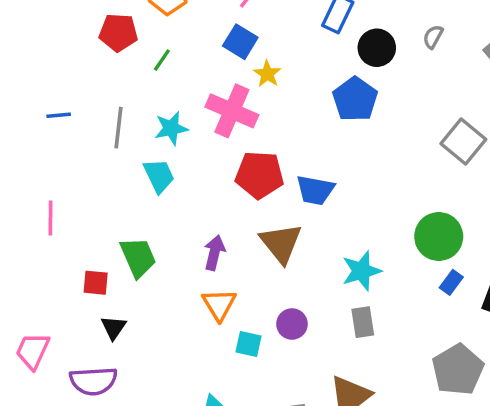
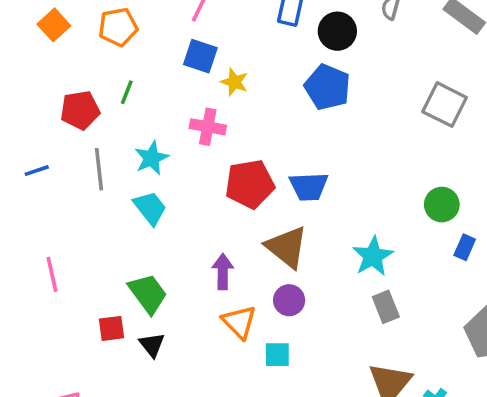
red pentagon: (118, 32) -> (80, 110), moved
pink cross: (232, 111) -> (208, 127), size x0.7
green circle: (439, 237) -> (442, 205), size x0.7
purple circle: (292, 324) -> (289, 300), moved
black triangle: (114, 328) -> (152, 345), moved

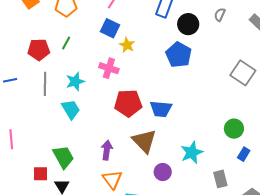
purple circle: (289, 300) -> (163, 172), moved
gray rectangle: (386, 307) -> (220, 179), moved

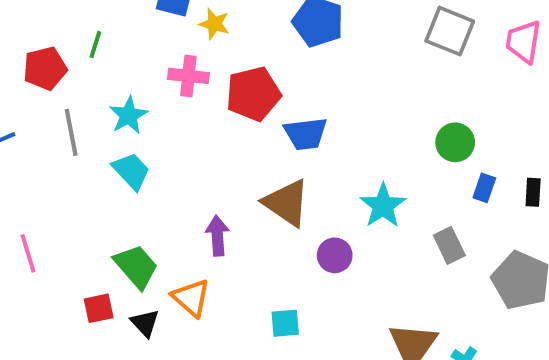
red pentagon: (128, 103) -> (253, 94), moved
orange triangle: (112, 179) -> (191, 298), moved

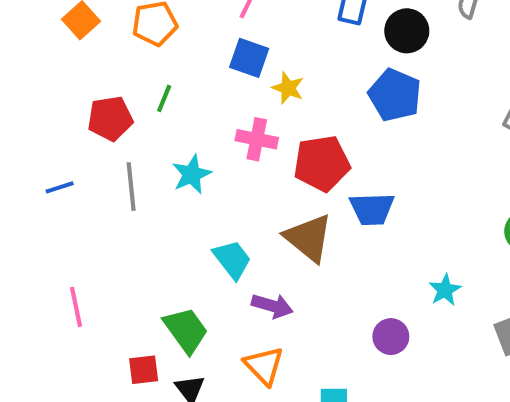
cyan trapezoid: (131, 171) -> (232, 259), moved
brown triangle: (286, 203) -> (308, 238), moved
cyan star: (383, 206) -> (445, 290), size x0.7
purple arrow: (217, 236) -> (272, 306), turned 105
orange triangle: (191, 298) -> (264, 366), moved

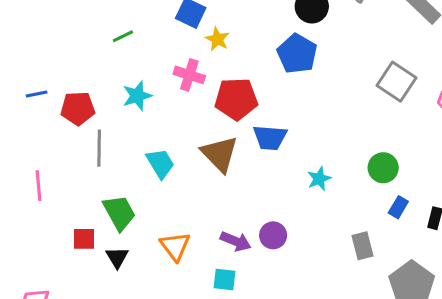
green line: (164, 98) -> (123, 36), turned 35
red pentagon: (110, 119) -> (78, 108), moved
gray line: (131, 187) -> (99, 148), moved
cyan star: (445, 290) -> (319, 179), moved
purple arrow: (272, 306) -> (236, 241), moved

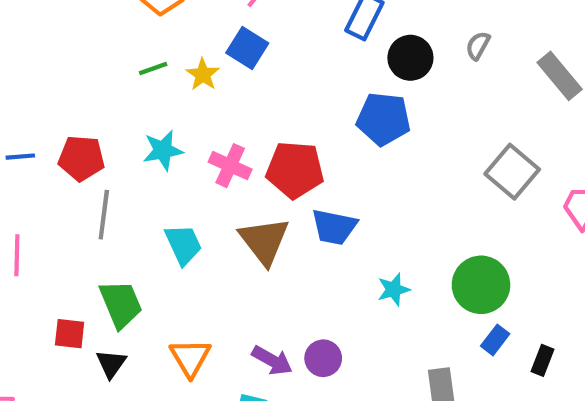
yellow star: (217, 39) -> (203, 74), moved
blue pentagon: (297, 54) -> (384, 119), turned -30
pink cross: (189, 75) -> (230, 166), moved
blue line: (37, 94) -> (20, 157), moved
green circle: (383, 168) -> (481, 285), size x1.4

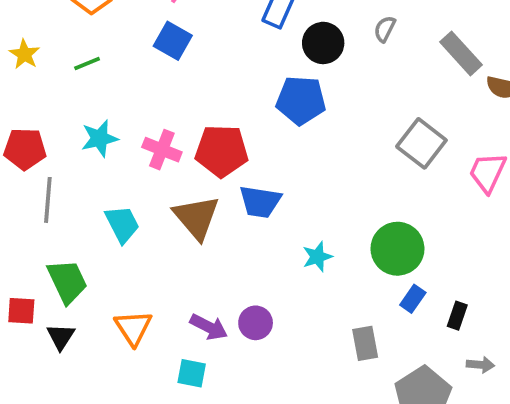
yellow star: (203, 74) -> (24, 54), moved

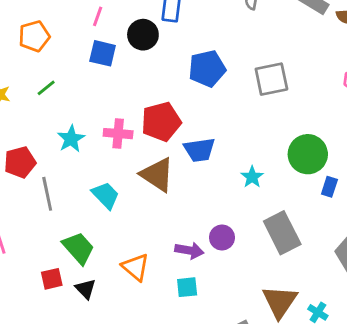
black circle: (323, 43) -> (143, 35), moved
gray square: (421, 143) -> (271, 79), moved, turned -33
gray rectangle: (365, 343) -> (282, 233), moved, size x1.6

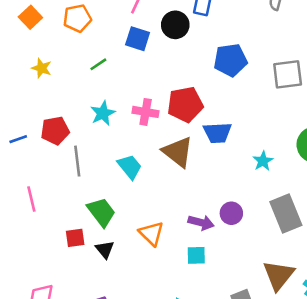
green line: (46, 88) -> (98, 64), moved

